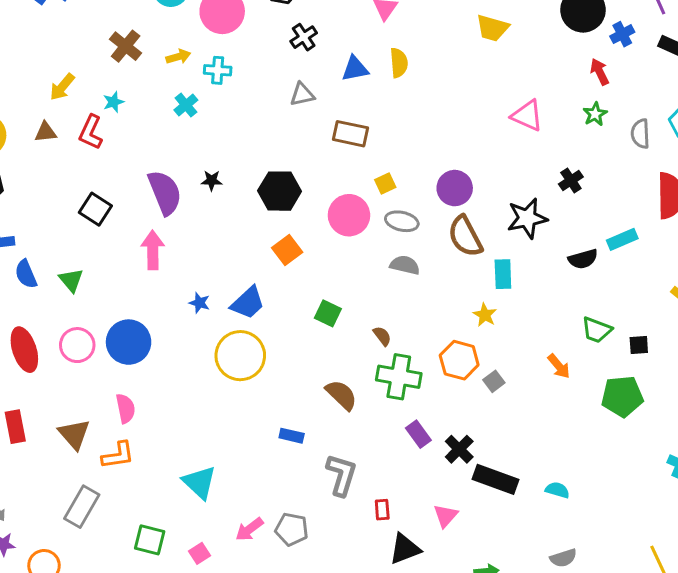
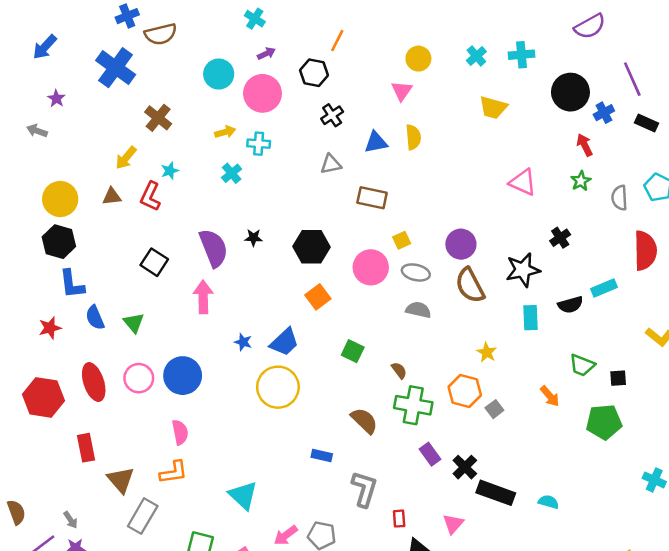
brown cross: (126, 46) -> (158, 118), moved
cyan rectangle: (503, 274) -> (531, 318), moved
brown triangle: (74, 434) -> (121, 480), moved

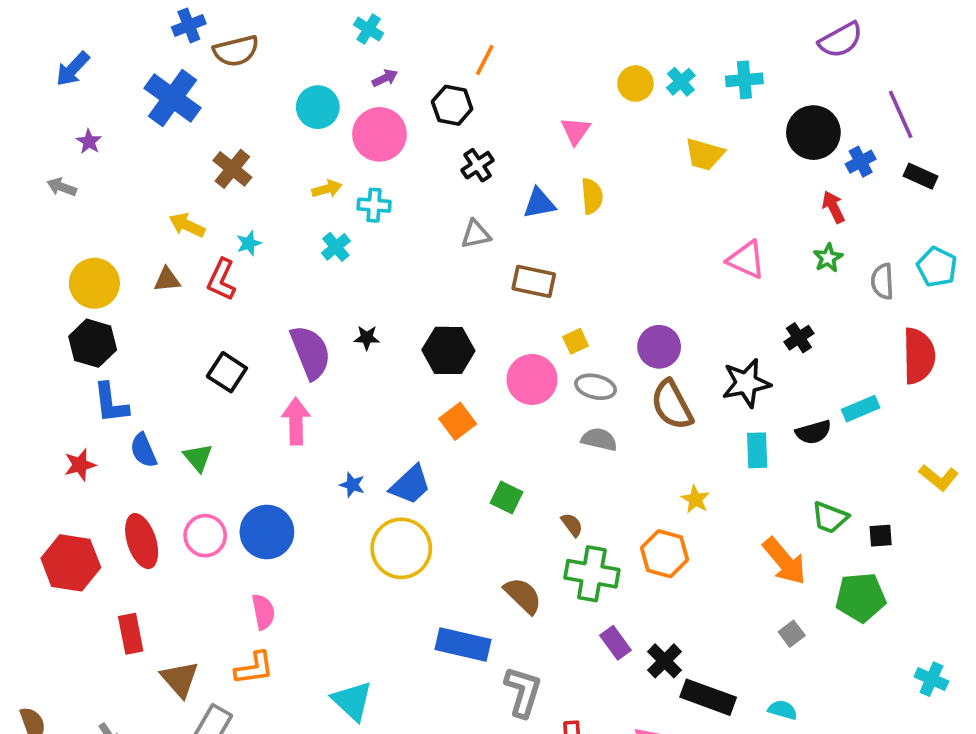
yellow circle: (418, 59) -> (635, 84), moved
yellow arrow: (126, 158) -> (187, 225), turned 75
orange arrow: (550, 396) -> (784, 561), size x1.6
gray square: (494, 409) -> (792, 634), moved
blue rectangle: (322, 455) -> (463, 645), size x1.8

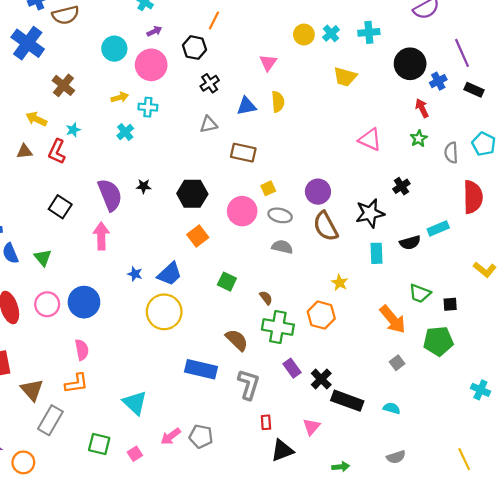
gray L-shape: (523, 692) -> (249, 384), moved

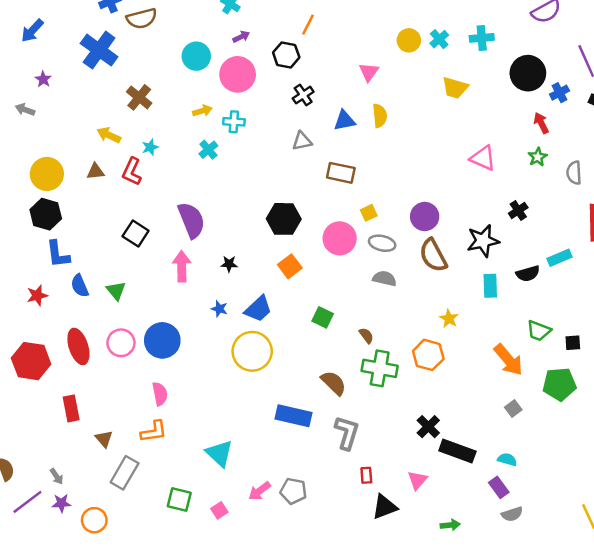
black star: (144, 186) -> (229, 264), moved
purple rectangle: (292, 368) -> (499, 487), moved
brown triangle: (32, 390) -> (104, 439), size x0.7

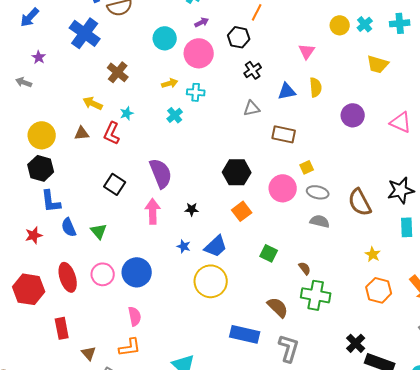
purple circle: (425, 216) -> (353, 115), moved
orange hexagon: (428, 355) -> (379, 290), moved

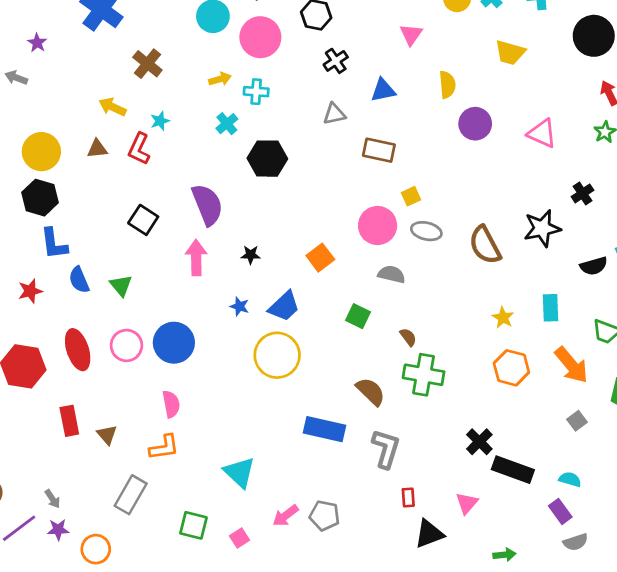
yellow semicircle: (316, 87) -> (447, 85), moved
black hexagon: (237, 172) -> (267, 159), moved
gray semicircle: (320, 221) -> (391, 274), moved
cyan rectangle: (407, 227) -> (550, 308), moved
brown triangle: (89, 353) -> (107, 435), moved

